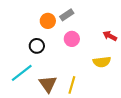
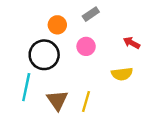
gray rectangle: (67, 15) -> (91, 14), moved
black circle: (37, 46) -> (44, 55), size x1.6
cyan line: (22, 73) -> (26, 87), turned -40

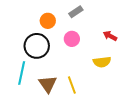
yellow line: (86, 101) -> (72, 85), turned -36

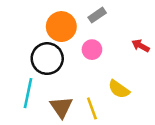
orange circle: (48, 21) -> (61, 27), size x1.5
yellow semicircle: (102, 62) -> (119, 89), moved, turned 42

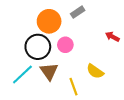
pink circle: (92, 50) -> (65, 45), moved
cyan line: (28, 93) -> (22, 74), turned 35
brown triangle: (61, 107) -> (49, 71), moved

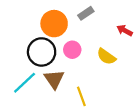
red arrow: (112, 37) -> (125, 30), moved
yellow semicircle: (95, 71) -> (106, 57), moved

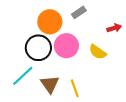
red arrow: (125, 30) -> (114, 28), turned 136
pink circle: (72, 50) -> (66, 46), size x1.5
brown triangle: (54, 79) -> (50, 84), moved

